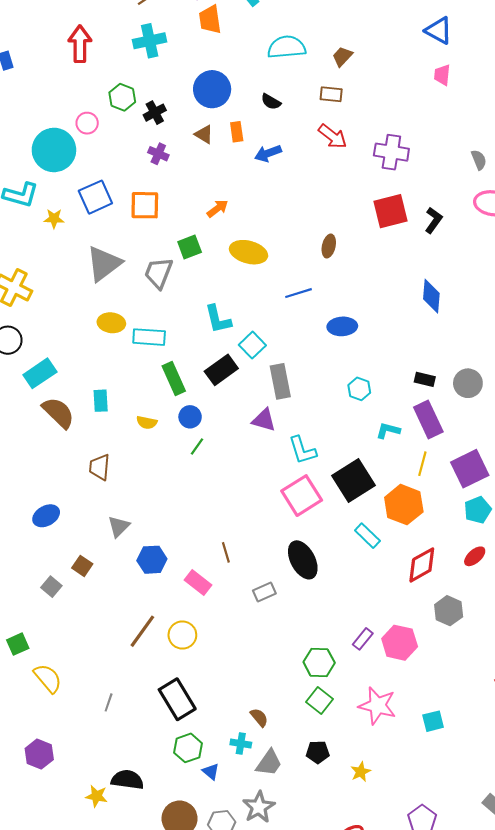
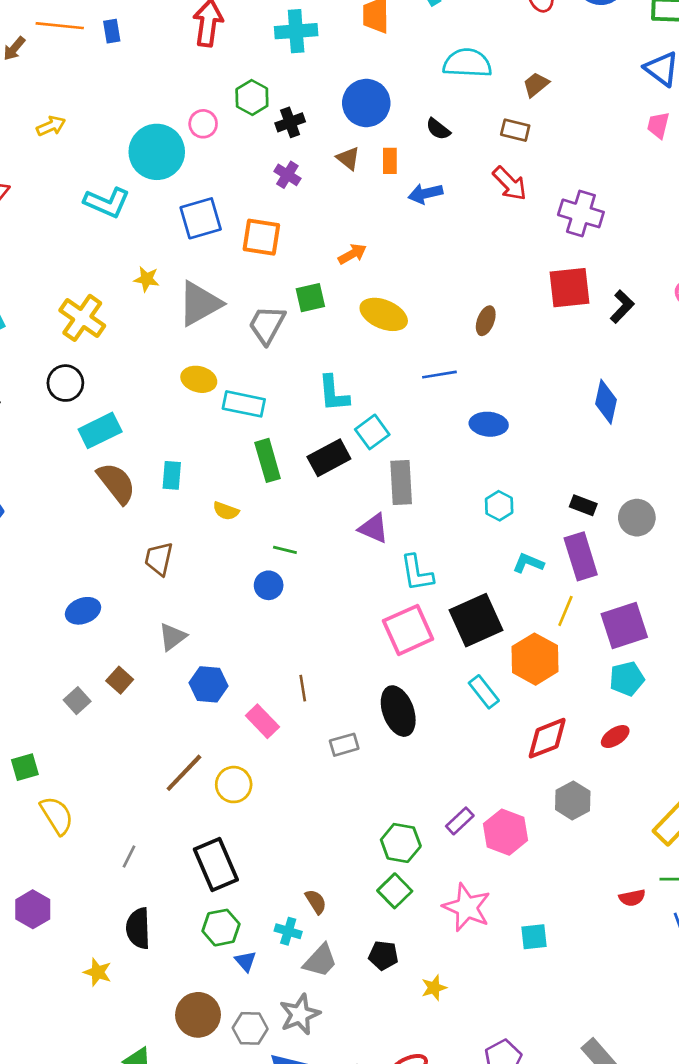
yellow star: (54, 219) -> (147, 279), moved
blue circle: (190, 417) -> (269, 585), moved
green line: (197, 446) -> (285, 550), turned 60
black semicircle: (127, 780) -> (138, 928), moved, turned -108

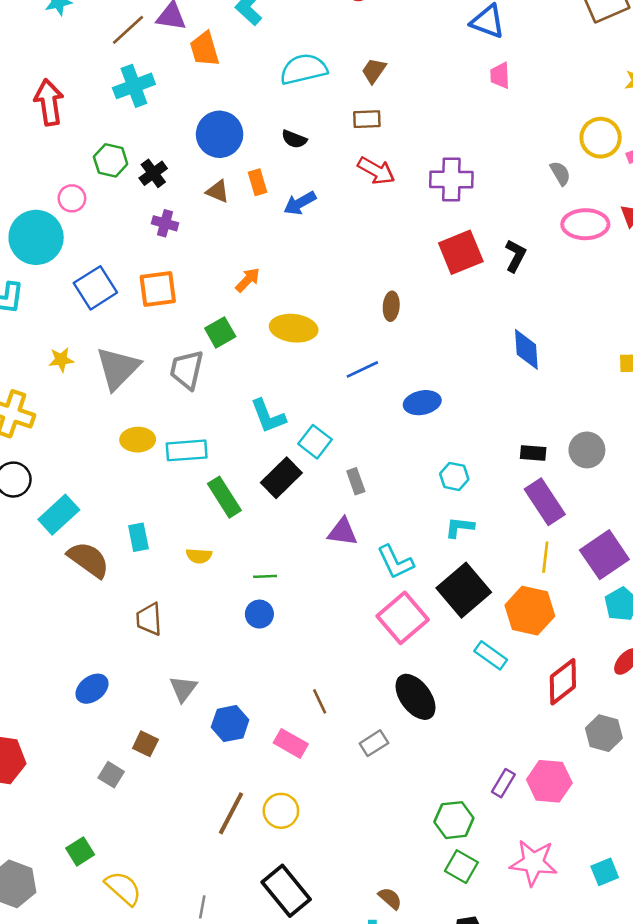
gray rectangle: (401, 482) -> (356, 481), size x0.6
cyan L-shape: (528, 563) -> (460, 527), moved

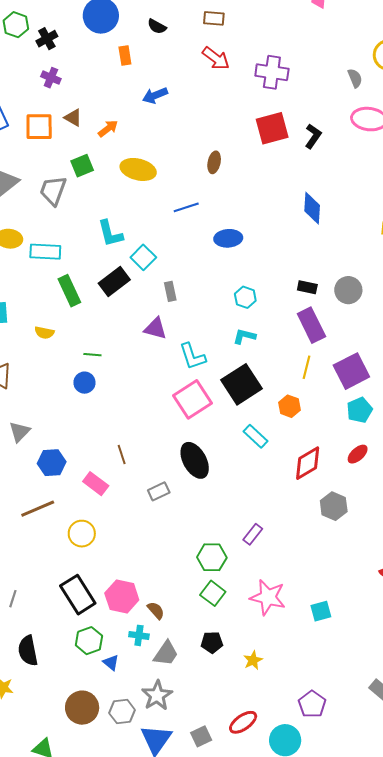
brown triangle: (218, 191) -> (73, 118), moved
blue arrow: (300, 203) -> (155, 95), moved
orange hexagon: (530, 611) -> (290, 406), size x0.6
pink hexagon: (549, 781) -> (122, 596), moved
brown line: (231, 813) -> (38, 509), moved, turned 32

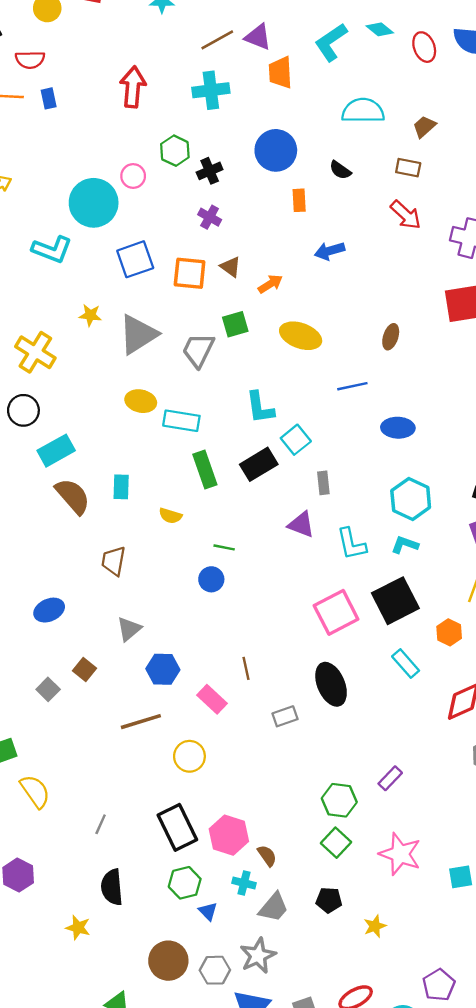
cyan hexagon: (245, 297) -> (411, 499), size x1.6
cyan L-shape: (192, 356) -> (351, 544), moved

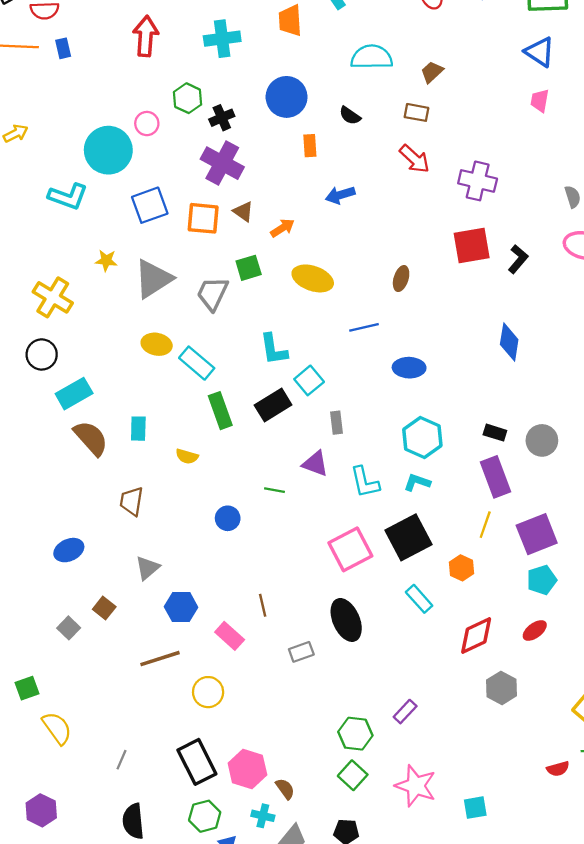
purple cross: (210, 217) -> (222, 163), size x1.8
cyan rectangle: (181, 421) -> (197, 363), turned 32
green line: (224, 547) -> (274, 490), moved

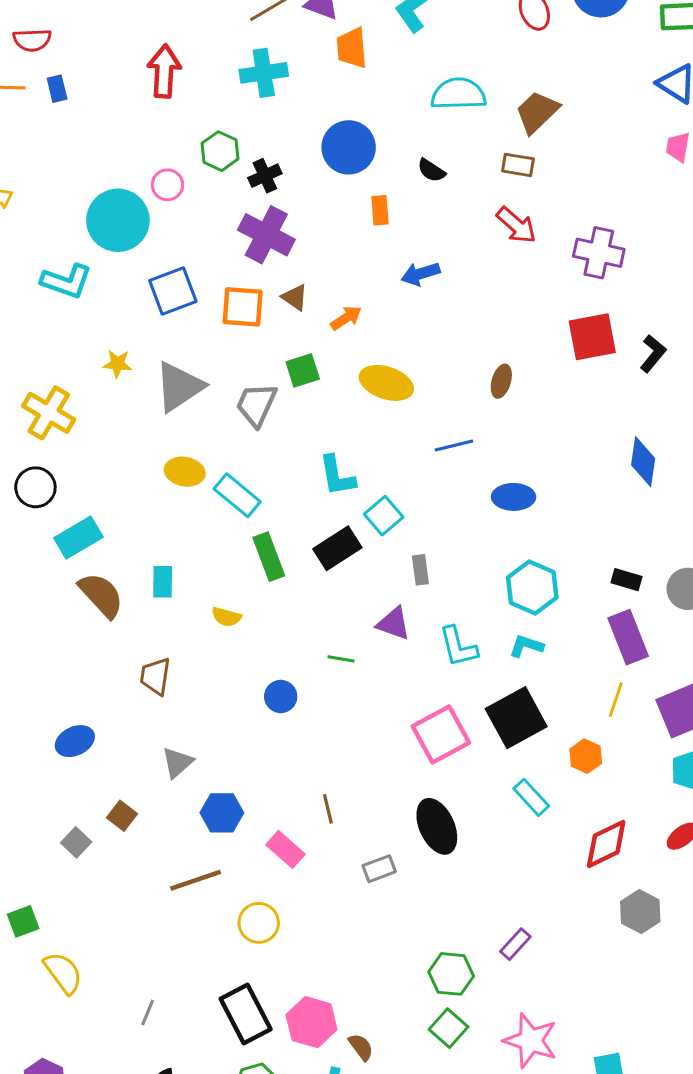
brown trapezoid: (432, 72) -> (537, 112), size x1.5

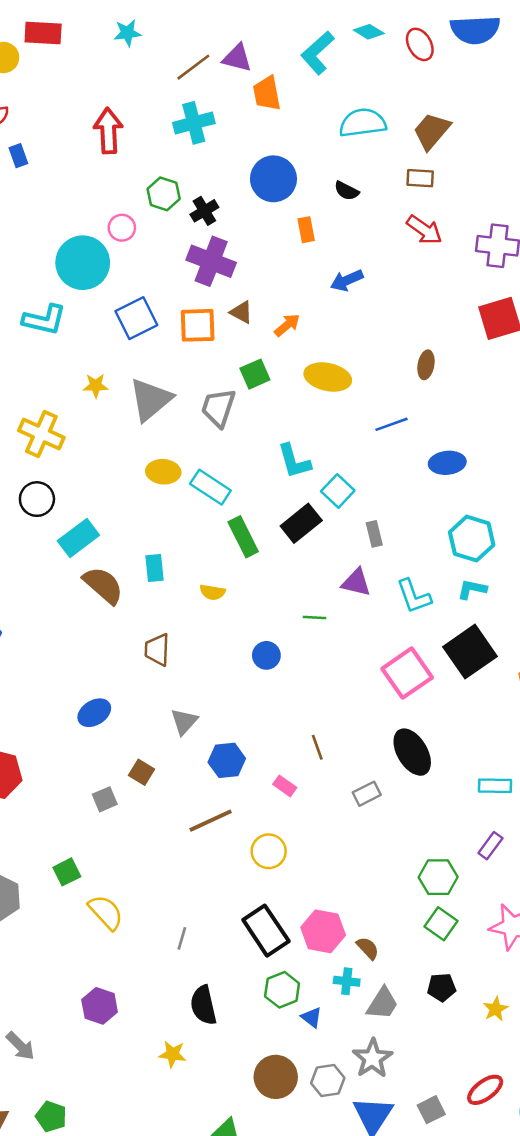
cyan rectangle: (531, 797) -> (495, 786), moved, turned -40
gray square: (76, 842) -> (105, 799), turned 30
pink rectangle: (286, 849) -> (285, 786), size x0.7

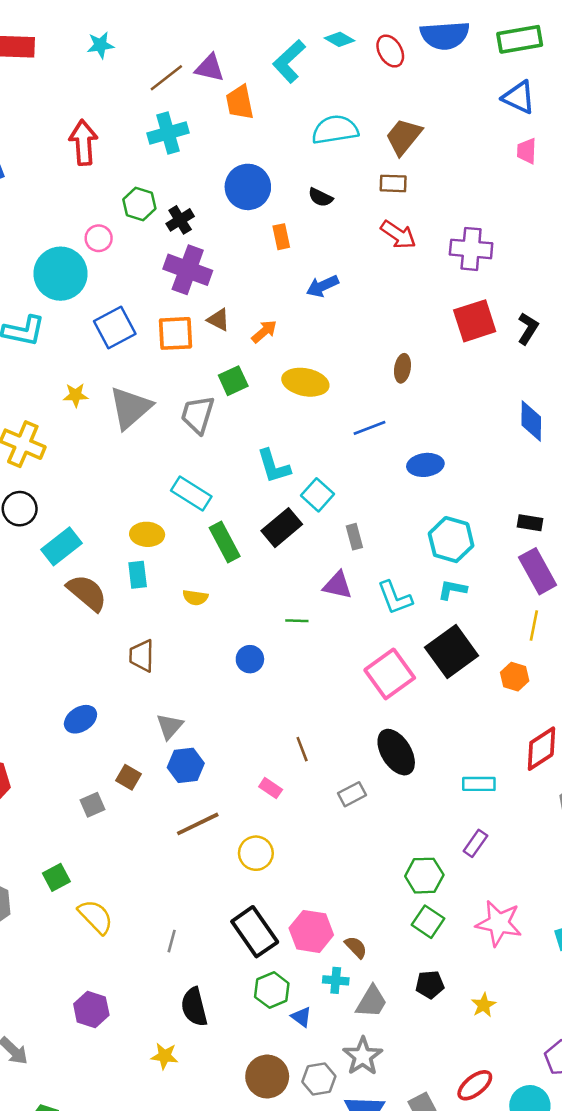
yellow ellipse: (163, 472) -> (147, 534), moved
blue hexagon: (227, 760) -> (186, 765), moved

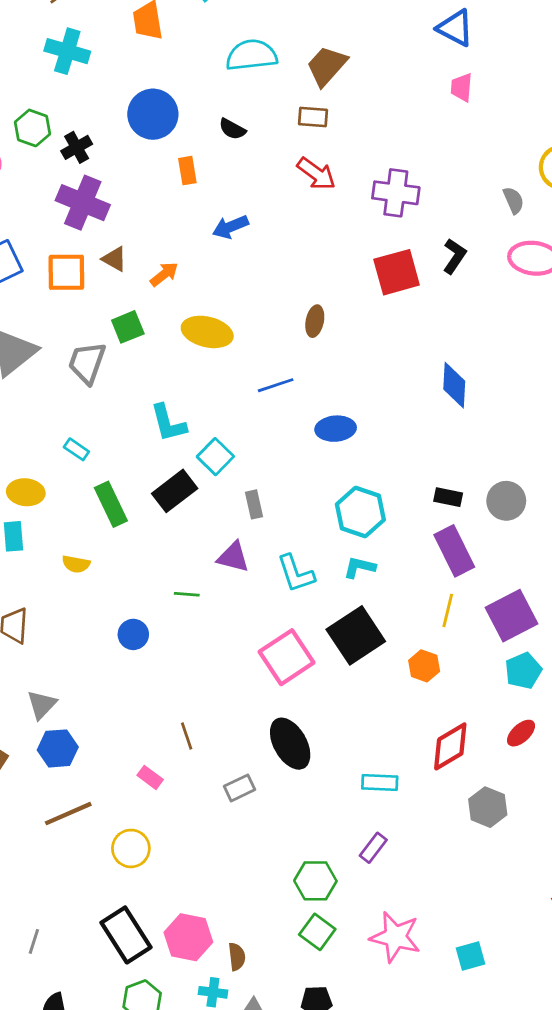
cyan cross: (168, 133) -> (67, 51), turned 30
black L-shape: (528, 328) -> (455, 256), moved
cyan rectangle: (191, 494) -> (76, 449), size x0.6
brown semicircle: (356, 947) -> (237, 957), turned 35

